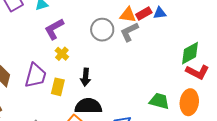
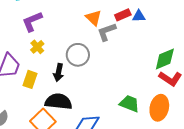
orange triangle: (128, 15) -> (94, 18), moved, turned 30
gray circle: (102, 30) -> (78, 55), moved

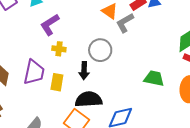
yellow cross: (37, 47) -> (59, 49), turned -32
green trapezoid: (129, 104) -> (154, 78), moved

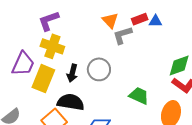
yellow cross: (59, 49) -> (52, 46), size x1.6
gray circle: (100, 50) -> (99, 69), moved
yellow rectangle: (57, 82) -> (43, 79), size x1.5

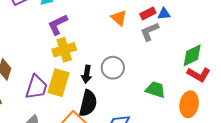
gray L-shape: (122, 35) -> (150, 31), moved
yellow cross: (52, 46) -> (64, 50), turned -30
purple trapezoid: (23, 64) -> (36, 87), moved
black semicircle: (71, 102) -> (88, 103), turned 100

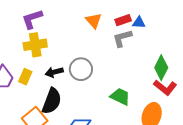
green diamond: (192, 55) -> (161, 68), turned -45
black arrow: (87, 74) -> (54, 72), turned 60
yellow rectangle: (59, 83) -> (25, 77), size x0.6

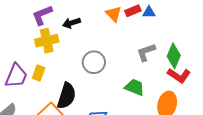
orange triangle: (94, 21) -> (114, 14), moved
gray L-shape: (122, 38) -> (146, 52), moved
black arrow: (54, 72) -> (72, 23), moved

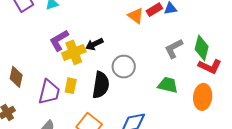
purple L-shape: (42, 15) -> (59, 40), moved
black arrow: (72, 23) -> (94, 44), moved
black semicircle: (67, 96) -> (101, 85), moved

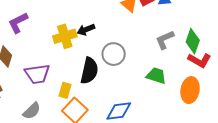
purple L-shape: (59, 40) -> (18, 23), moved
yellow rectangle: (71, 86) -> (65, 90), moved
purple trapezoid: (49, 92) -> (37, 74), turned 64

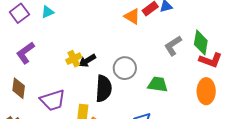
black arrow: (86, 30) -> (87, 61), moved
yellow cross: (65, 36) -> (74, 59), size x0.7
green trapezoid: (156, 76) -> (158, 84), moved

